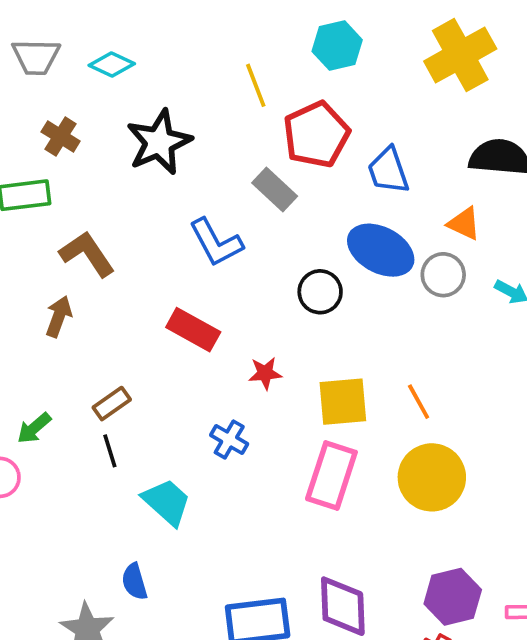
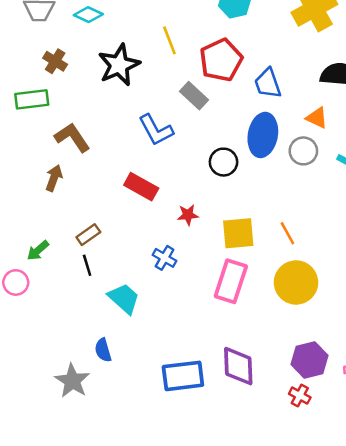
yellow line: (256, 85) -> (169, 40), moved
blue ellipse: (381, 250) -> (263, 135), turned 72

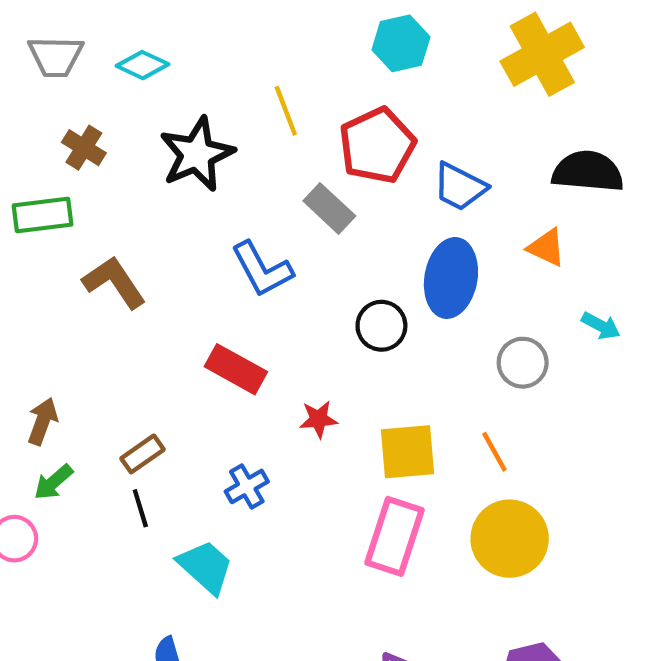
blue trapezoid: (268, 83) -> (460, 187), turned -44
gray circle: (303, 151) -> (523, 363), moved
brown arrow: (54, 178) -> (43, 421), moved
blue cross: (164, 258) -> (247, 486), moved, turned 30

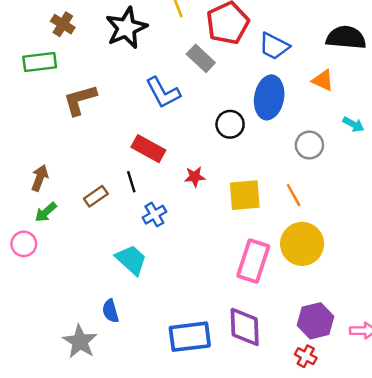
brown L-shape: (114, 282) -> (80, 100), turned -72
black line: (140, 508) -> (131, 182), moved
pink rectangle: (394, 536) -> (253, 261), moved

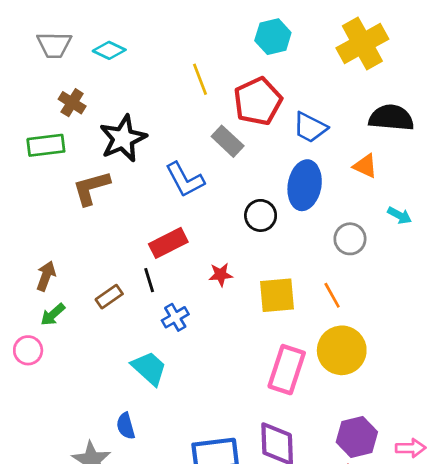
black star: (126, 28) -> (123, 138), moved
red rectangle: (148, 149) -> (168, 243), turned -56

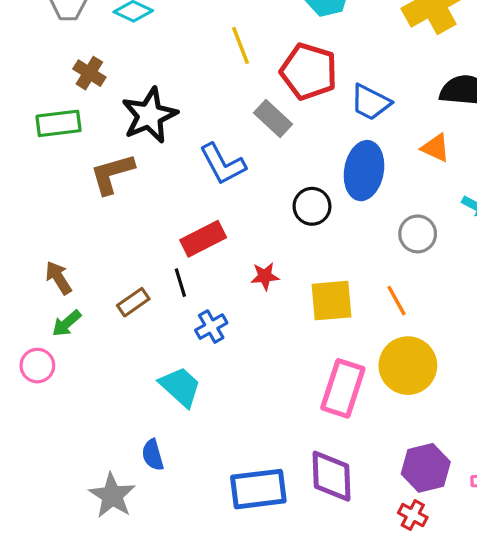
red pentagon: (258, 101) -> (309, 71), turned -30
brown arrow: (46, 276) -> (58, 278), turned -52

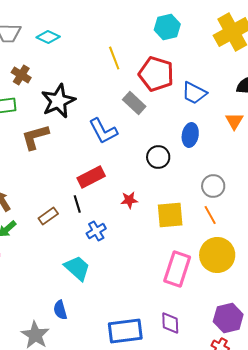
orange triangle: (435, 148) -> (234, 121), turned 36
blue ellipse: (364, 171) -> (190, 135), size x0.7
gray circle: (418, 234) -> (213, 186), moved
purple diamond: (331, 476) -> (170, 323), size x0.7

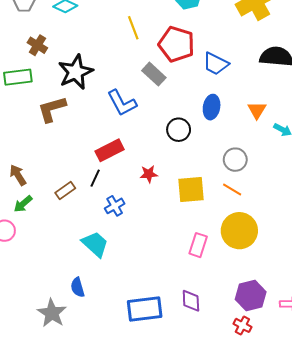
orange triangle: (234, 121) -> (257, 110), moved
black line: (77, 204) -> (95, 178), turned 42
orange line: (210, 215) -> (232, 189), turned -30
pink rectangle: (177, 269) -> (198, 245), size x0.7

